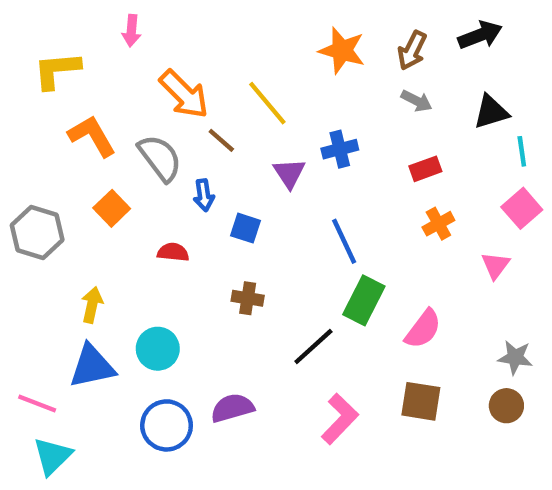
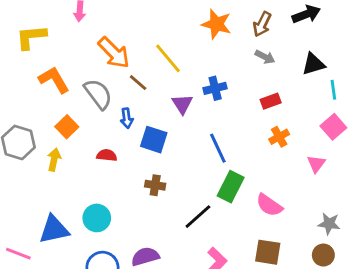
blue square: (245, 228) -> (154, 140), size x1.4
yellow arrow: (92, 305) -> (54, 160), moved
pink semicircle: (423, 329) -> (269, 205), turned 88

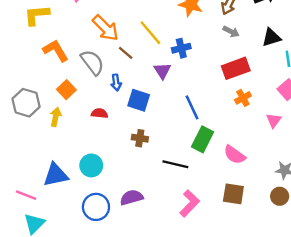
blue cross: (215, 88) -> (181, 48), moved
red rectangle: (271, 101) -> (236, 68), size x1.6
black line: (198, 217) -> (175, 164), turned 55

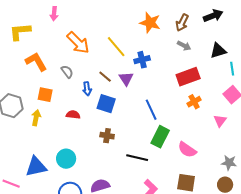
brown line: (126, 53) -> (105, 77), moved
gray semicircle: (92, 62) -> (67, 72), size x0.6
orange square: (66, 90) -> (45, 95), turned -35

